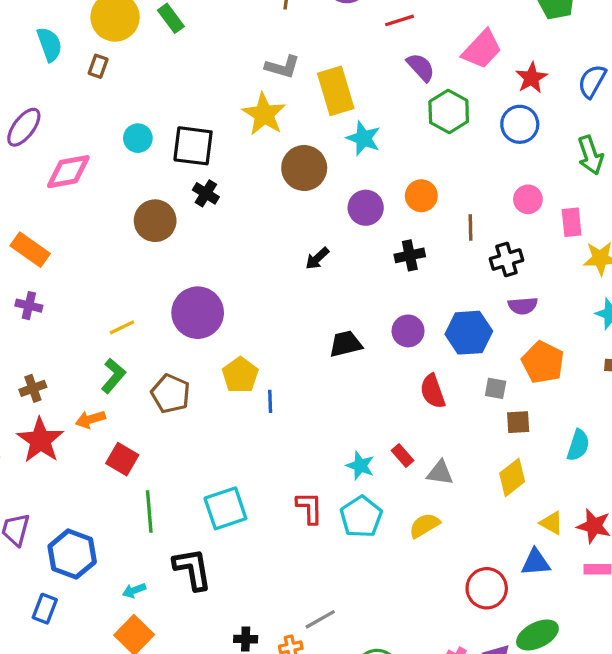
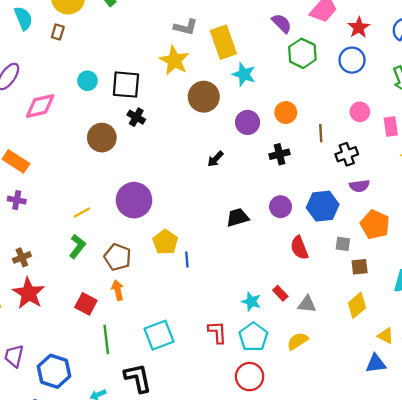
orange arrow: (90, 419) -> (118, 290), moved, turned 96
red circle: (487, 588) -> (250, 377), moved

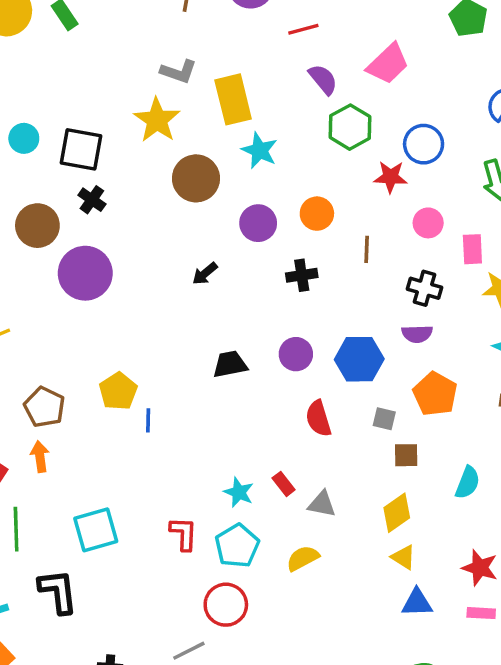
red star: (359, 27) -> (390, 177), moved, turned 30
black cross: (347, 154) -> (424, 288), moved, turned 30
purple circle: (134, 200) -> (85, 273), moved
yellow triangle: (386, 336) -> (403, 557), moved

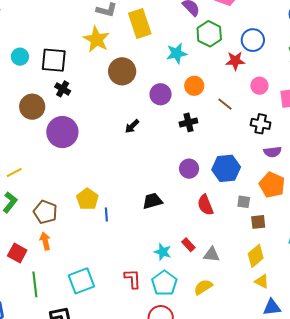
cyan star: (259, 151) -> (177, 53), moved, turned -30
brown line: (367, 249) -> (225, 104), turned -49
purple semicircle: (417, 334) -> (273, 152), moved
black trapezoid: (230, 364) -> (152, 201), moved

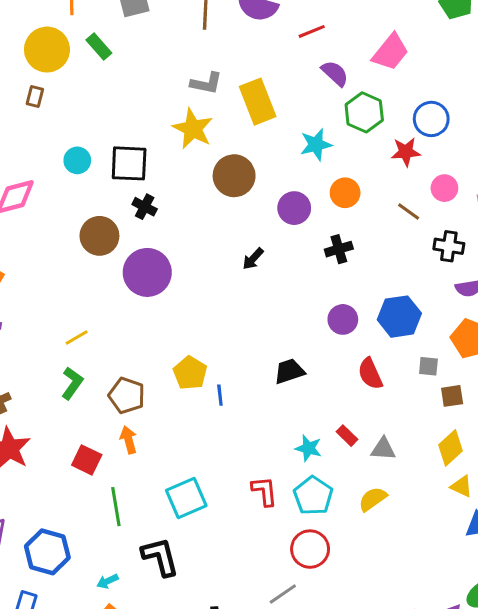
brown line: (225, 104) -> (409, 211), moved

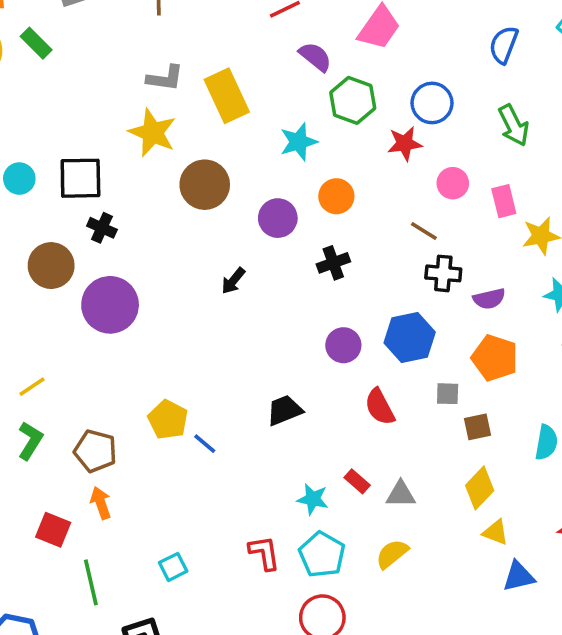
brown line: (409, 211) -> (424, 231), moved
black cross: (449, 246) -> (443, 273), moved
blue line: (220, 395) -> (205, 444), turned -40
cyan square: (186, 498) -> (173, 567), size x0.6

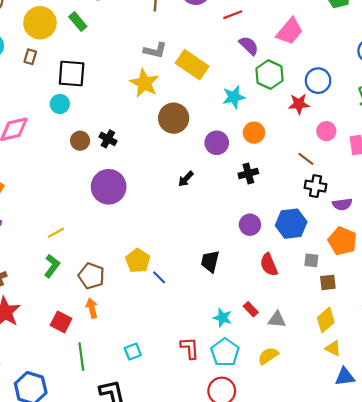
yellow rectangle: (227, 96) -> (192, 65), turned -36
black square: (80, 178) -> (72, 73), moved
brown circle: (51, 266) -> (80, 141), moved, size x0.7
black trapezoid: (285, 410) -> (210, 261), turned -60

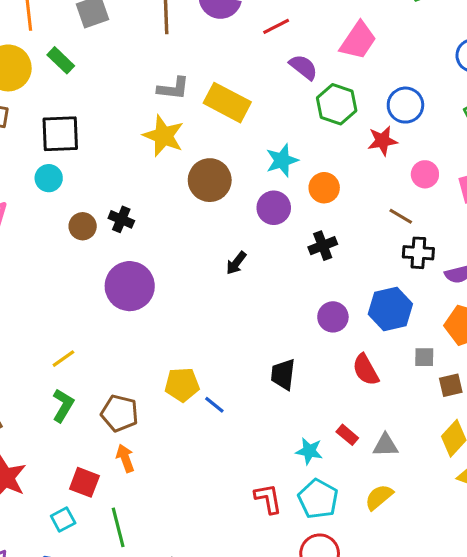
cyan star: (234, 97) -> (282, 160), moved
yellow pentagon: (138, 261) -> (182, 385), turned -30
cyan square: (133, 352) -> (63, 519), moved

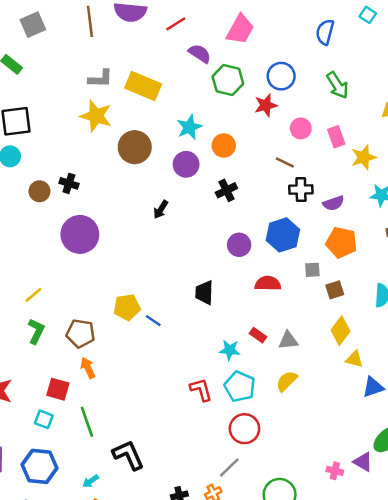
red semicircle: (366, 370) -> (268, 284), turned 125
cyan square: (63, 519) -> (44, 419), turned -36

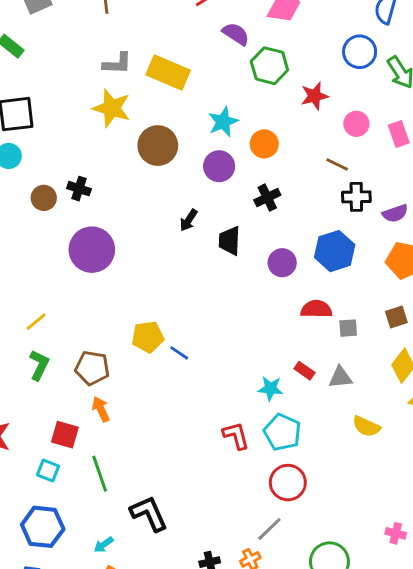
blue circle: (281, 76) -> (360, 52), moved
gray square: (312, 270) -> (348, 328), moved
black trapezoid: (204, 293) -> (229, 241), moved
yellow semicircle: (287, 381) -> (366, 426), moved, turned -110

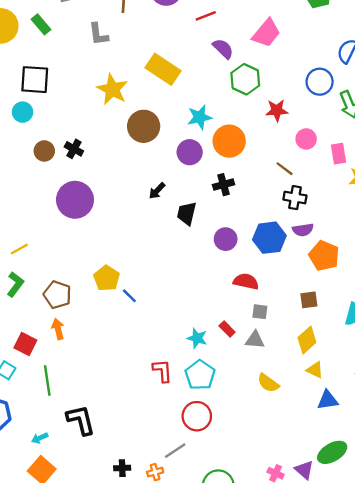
gray L-shape: (117, 63) -> (98, 34), moved, turned 70
orange circle: (264, 144) -> (229, 141), size x1.4
purple semicircle: (395, 213) -> (303, 230), moved
gray square: (348, 328) -> (260, 312), moved
yellow pentagon: (148, 337) -> (107, 278), turned 30

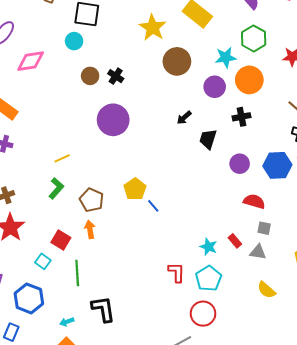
green hexagon: (245, 79) -> (254, 38), moved

